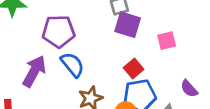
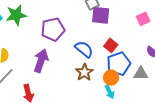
pink square: (167, 41) -> (143, 19), moved
blue semicircle: (72, 65) -> (84, 49), moved

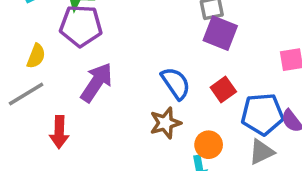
purple pentagon: (53, 29) -> (81, 26), moved
blue pentagon: (119, 64) -> (262, 114), moved
gray triangle: (141, 73) -> (261, 152), turned -42

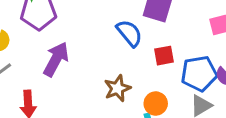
blue semicircle: (176, 83) -> (129, 33), moved
red square: (223, 90) -> (164, 56), turned 30

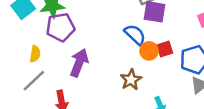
orange circle: (156, 104) -> (149, 51), moved

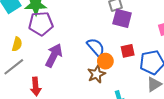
blue semicircle: (135, 35) -> (96, 47), moved
orange circle: (149, 51) -> (105, 61), moved

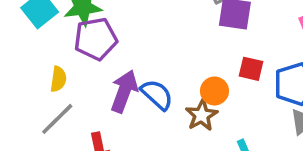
blue semicircle: (96, 47) -> (157, 95), moved
red square: (128, 51) -> (251, 69), turned 32

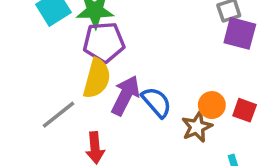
red square: (251, 69) -> (245, 110), moved
yellow semicircle: (58, 79) -> (97, 78), moved, size x1.6

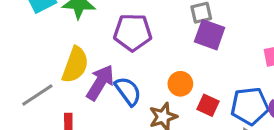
purple pentagon: (104, 42) -> (133, 32), moved
orange circle: (212, 105) -> (180, 84), moved

